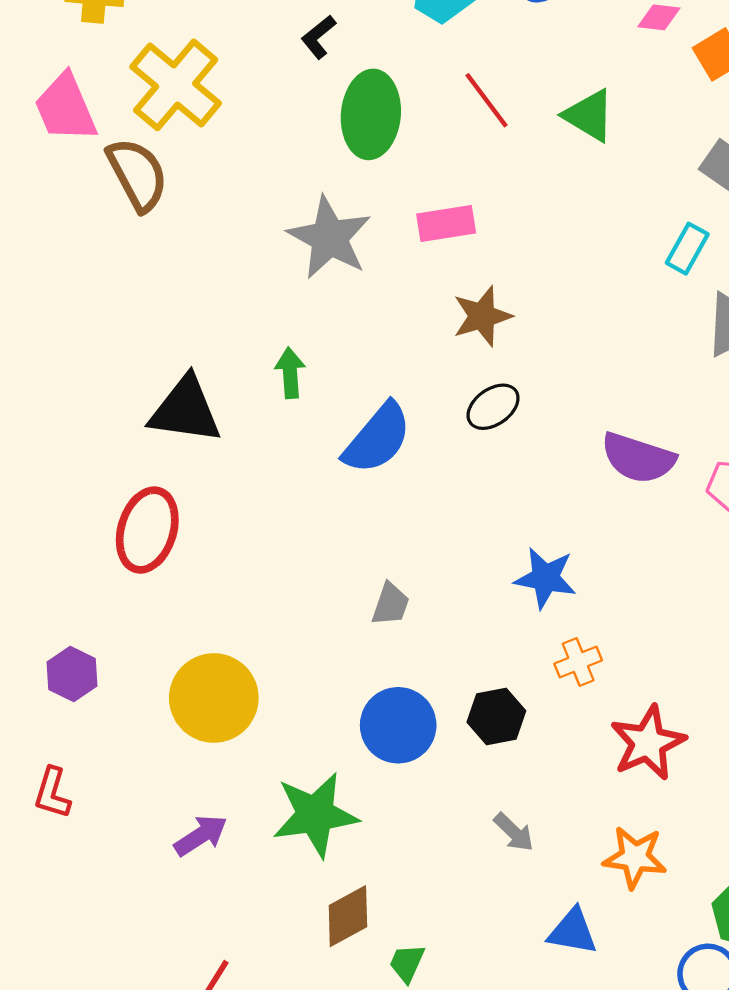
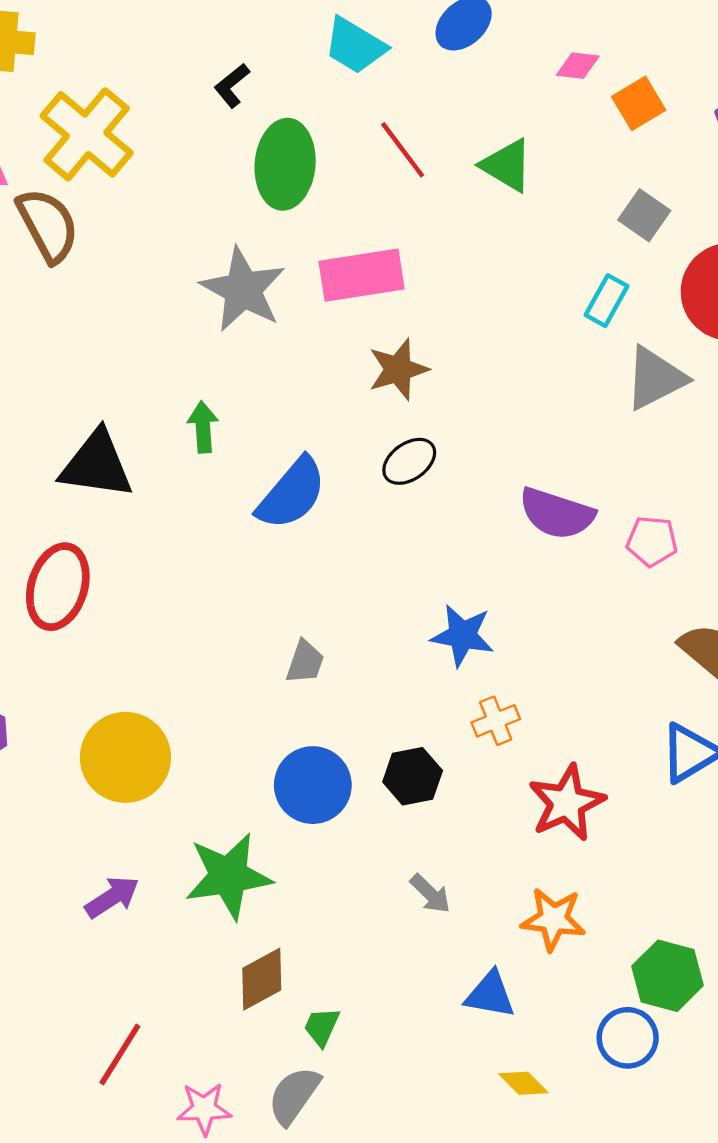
pink rectangle: (446, 223) -> (362, 275), size x1.4

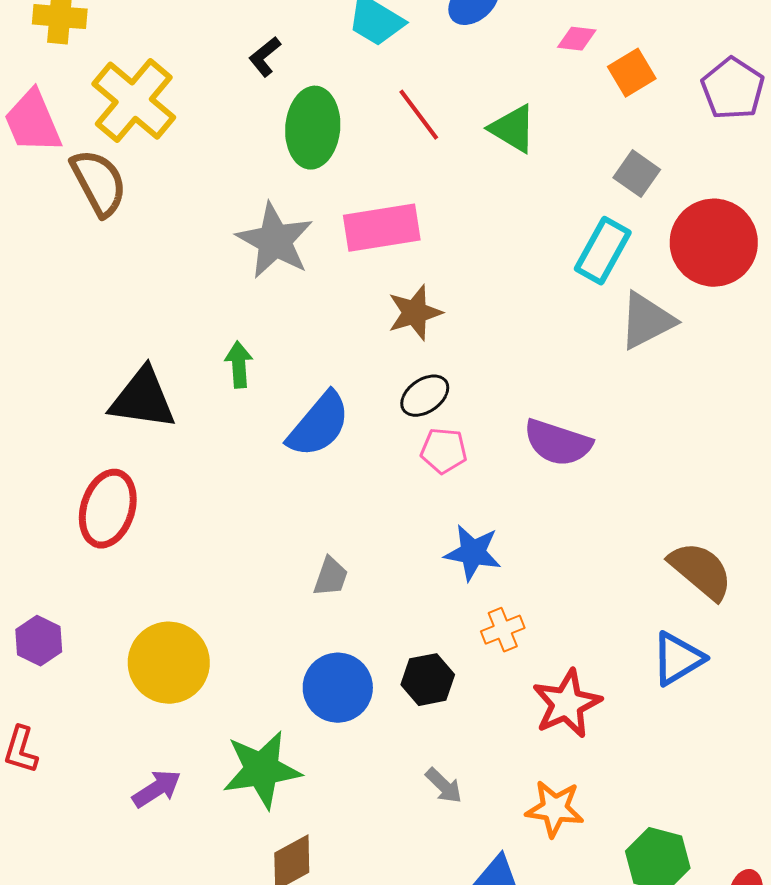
cyan rectangle: (607, 301) -> (603, 251), size x1.4
pink pentagon: (652, 541) -> (444, 451), moved

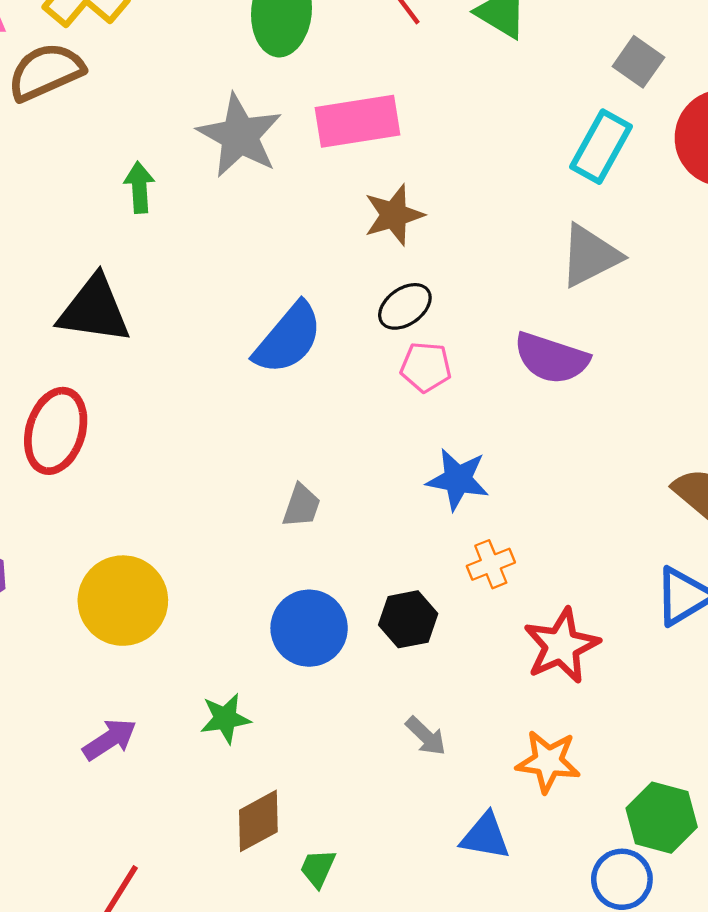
brown semicircle: (99, 183) -> (46, 72), turned -86
gray triangle: (647, 321) -> (590, 256), moved
green arrow: (239, 365) -> (139, 187), moved
green star: (262, 770) -> (225, 718), size x0.6

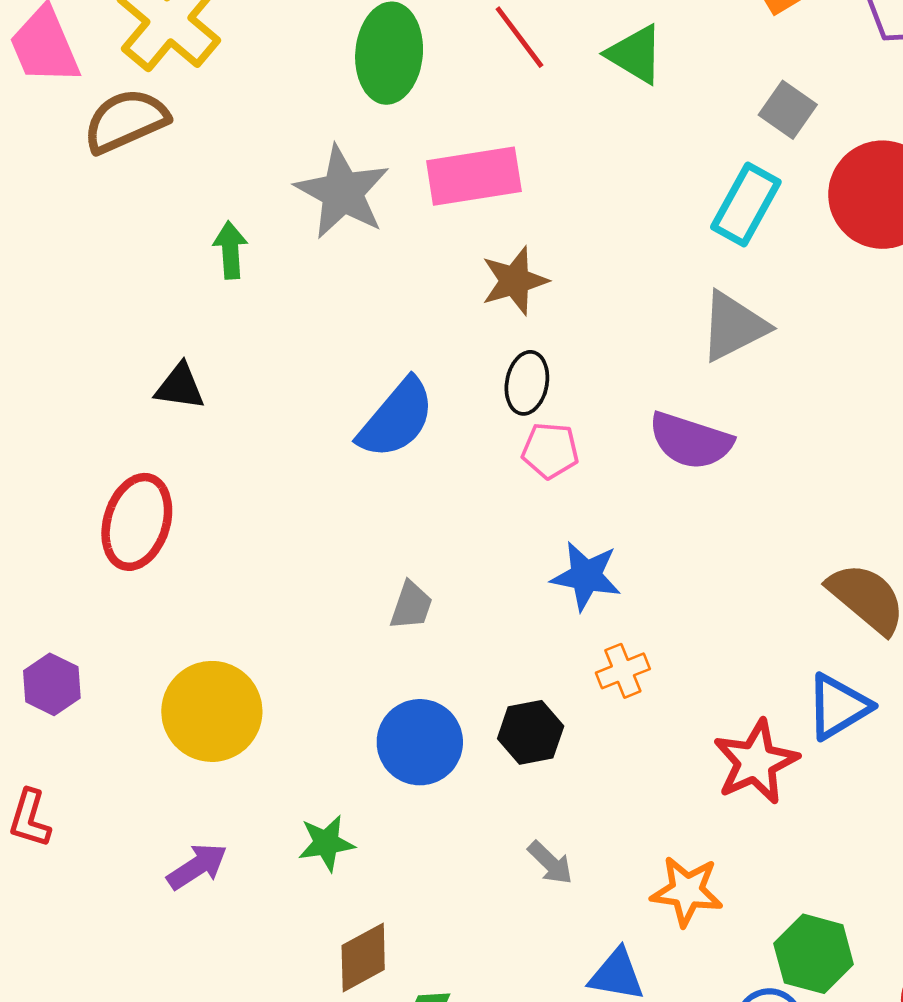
black ellipse: (405, 306) -> (527, 383), turned -44
black triangle: (94, 310) -> (180, 387), size x0.6
red star: (561, 646) -> (756, 762), moved

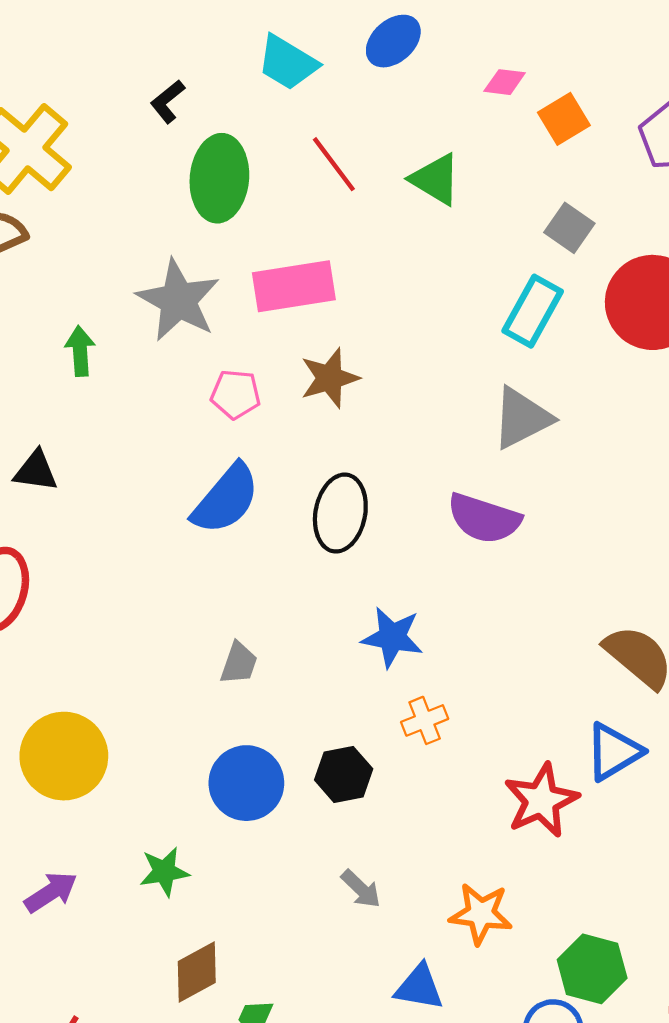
black ellipse: (527, 383) -> (340, 513), moved, size x1.4
pink pentagon: (550, 451) -> (236, 394), moved

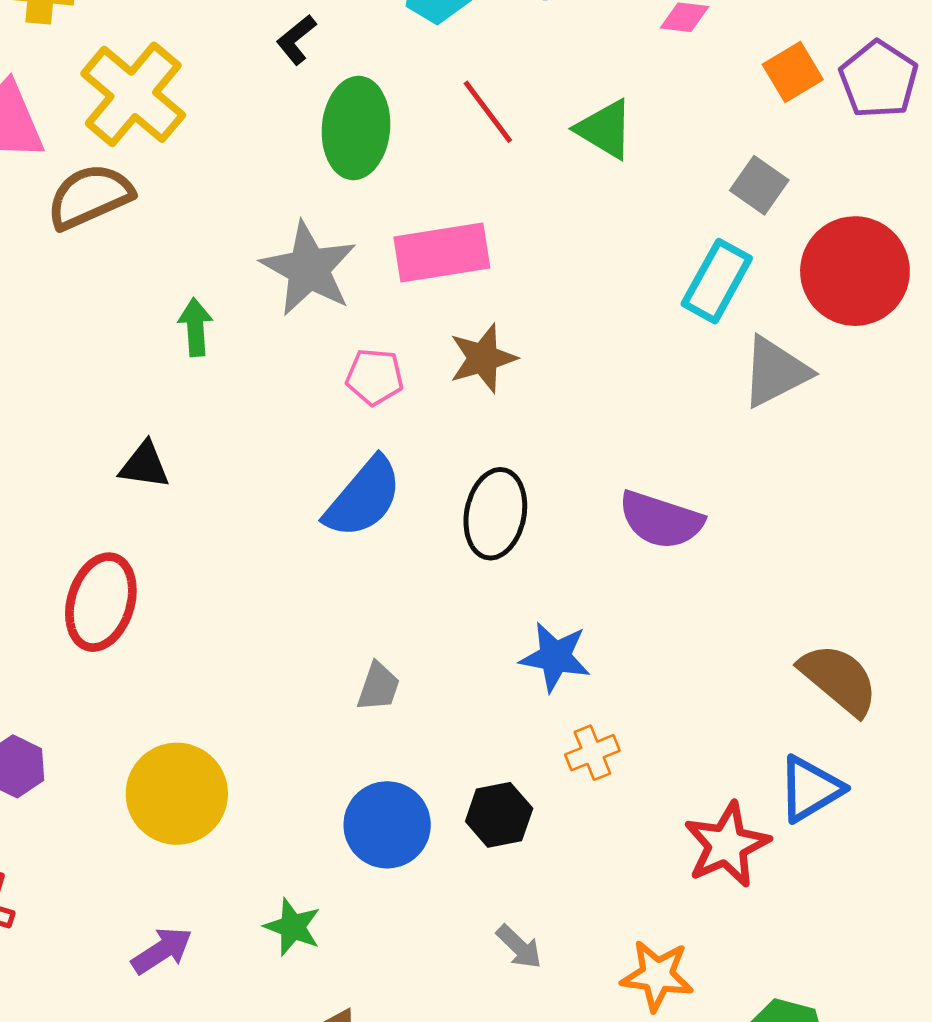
orange square: (564, 119) -> (793, 72), moved
gray triangle: (522, 418) -> (775, 372), moved
green star: (164, 872) -> (293, 927), turned 30

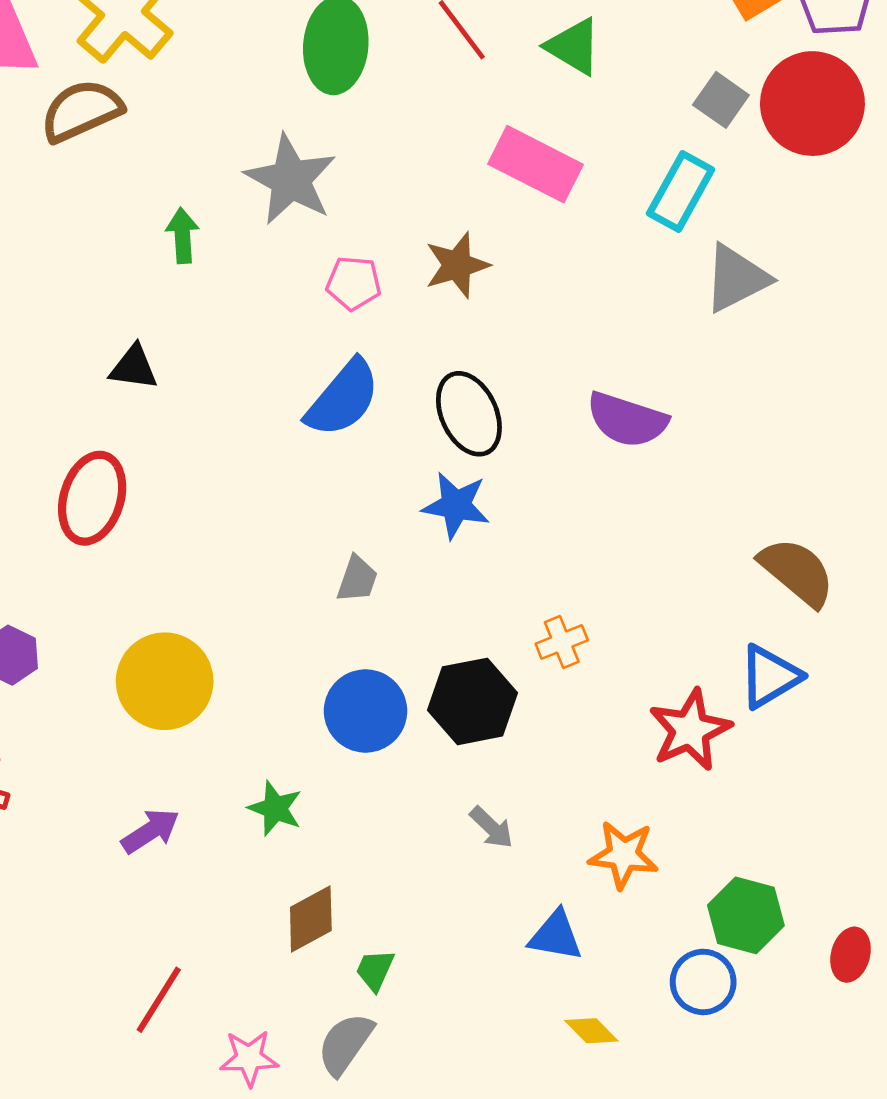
pink rectangle: (442, 252) -> (536, 164), moved, turned 36
red circle: (855, 271) -> (812, 104), moved
black ellipse: (495, 514) -> (469, 414), turned -36
blue star: (555, 657) -> (456, 505), moved
black hexagon: (499, 815) -> (473, 701), size x1.4

